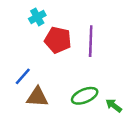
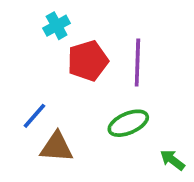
red pentagon: (58, 40) -> (88, 61), turned -30
green ellipse: (85, 96) -> (128, 123), moved

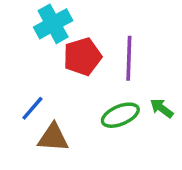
cyan cross: (57, 26) -> (53, 24), size x1.5
green arrow: (172, 160) -> (162, 108), moved

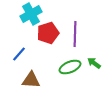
blue line: (32, 108) -> (19, 54), moved

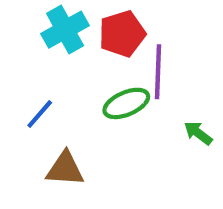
red pentagon: (48, 33) -> (122, 34), moved
green ellipse: (70, 67) -> (126, 103), moved

